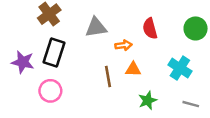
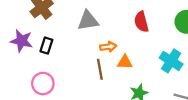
orange arrow: (124, 45) -> (108, 47), moved
black rectangle: (54, 52) -> (46, 46), size x0.6
purple star: (23, 62) -> (22, 41), moved

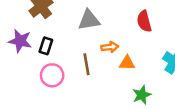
brown line: (100, 69) -> (86, 64), moved
pink circle: (43, 84) -> (52, 75), moved

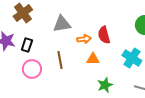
red semicircle: (144, 21) -> (104, 35), moved
orange arrow: (110, 47) -> (84, 39), moved

